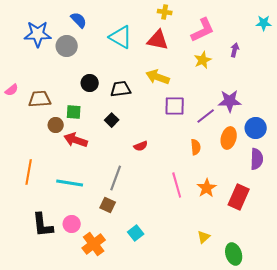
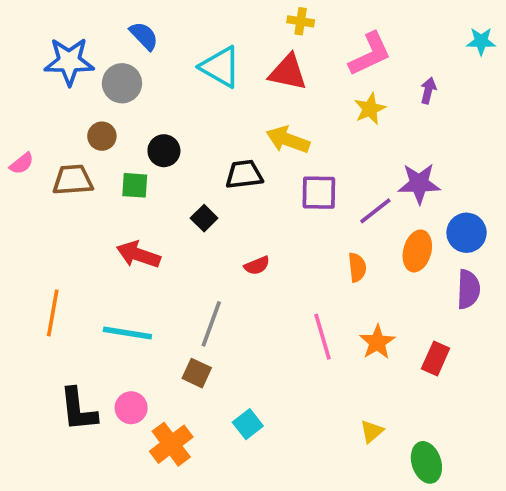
black trapezoid: (121, 89) -> (244, 174), moved
green square: (74, 112) -> (135, 185), moved
brown circle: (56, 125) -> (102, 136), moved
red rectangle: (239, 197) -> (436, 359), size x0.7

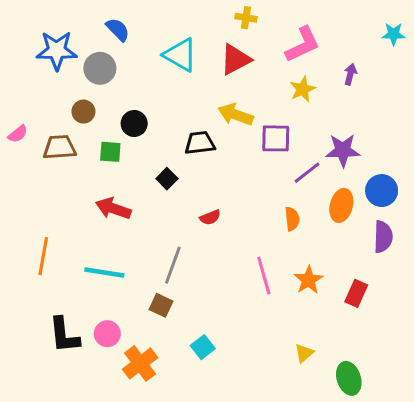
red triangle: (288, 72) -> (236, 59), turned -40
purple square: (319, 193) -> (276, 138), moved

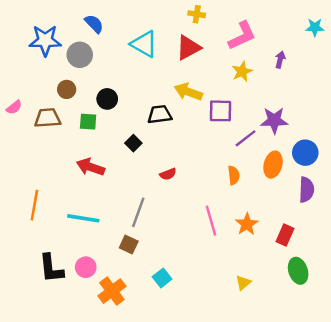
green ellipse: (349, 378) -> (298, 271), moved

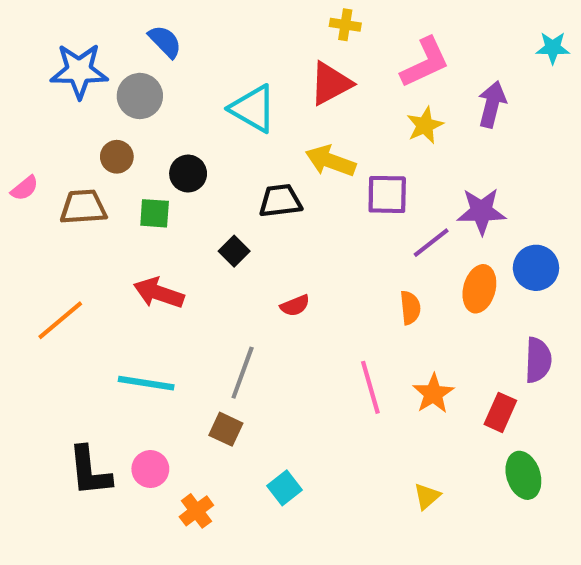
cyan triangle: (144, 44) -> (253, 109), moved
purple arrow: (280, 60) -> (492, 104), size x1.5
purple semicircle: (306, 190) -> (538, 360), moved
orange line: (34, 205) -> (60, 320), moved, turned 40
orange cross: (112, 291) -> (196, 511), size x0.7

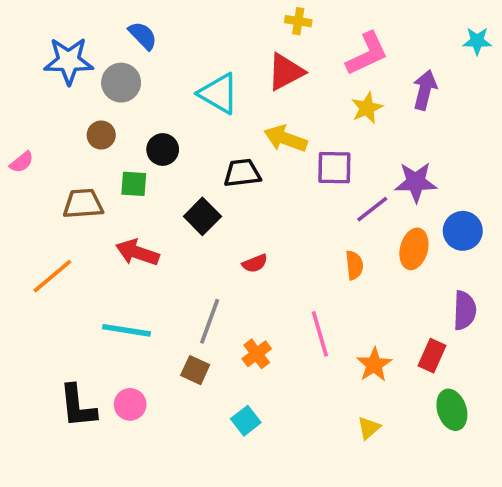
brown trapezoid: (83, 207) -> (83, 204), moved
black square: (234, 251) -> (202, 216), size x1.4
orange star: (433, 394) -> (374, 365), moved
orange cross: (196, 511) -> (257, 354), moved

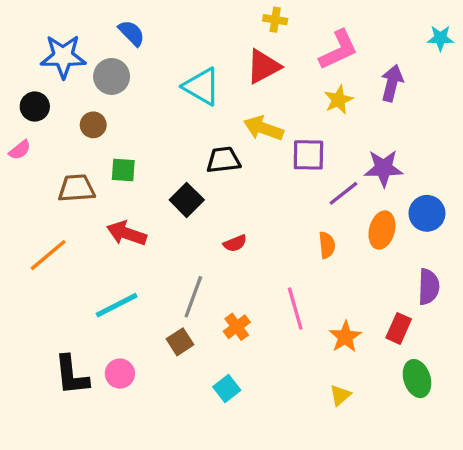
black circle: (163, 149) -> (35, 107), moved
cyan line: (126, 330) -> (117, 305), turned -36
brown square: (195, 370) -> (180, 342), turned 32

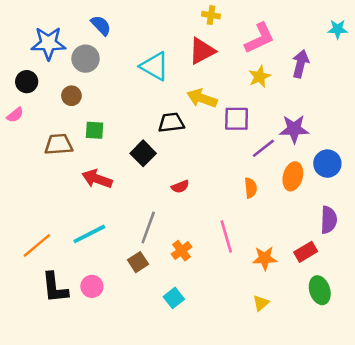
orange line: (48, 255) -> (37, 245), moved
red rectangle: (399, 328) -> (306, 252), turned 35
orange star: (345, 337) -> (265, 258), turned 30

